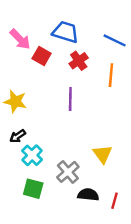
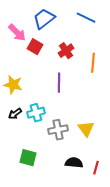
blue trapezoid: (66, 32) -> (44, 19), moved, turned -55
blue line: (115, 40) -> (86, 18), moved
cyan cross: (32, 155) -> (36, 113), moved, turned 30
gray cross: (68, 172) -> (58, 130), moved, turned 30

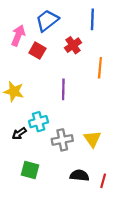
blue line: (86, 18) -> (92, 19), turned 66
pink arrow: (17, 33) -> (18, 36), turned -114
red cross: (66, 51) -> (73, 45), moved
black arrow: (15, 114) -> (19, 133), moved

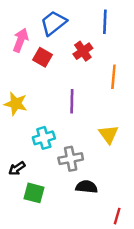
black arrow: (19, 133) -> (17, 168), moved
yellow triangle: (92, 139) -> (109, 134), moved
black semicircle: (79, 175) -> (87, 187), moved
red line: (103, 181) -> (117, 216), moved

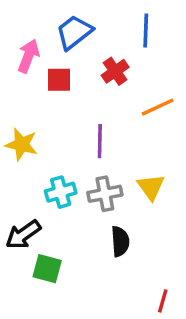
red square: (43, 57) -> (59, 80), turned -30
orange line: (113, 77) -> (158, 107), turned 60
gray cross: (71, 159) -> (105, 194), moved
black arrow: (17, 168) -> (23, 235), size x1.5
black semicircle: (87, 187) -> (120, 241), moved, turned 80

